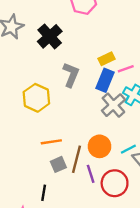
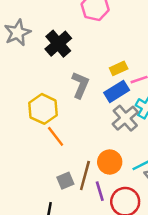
blue rectangle: (105, 80) -> (117, 91), turned 35
orange line: (51, 142) -> (56, 136), moved, turned 60

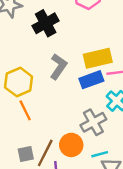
yellow rectangle: (119, 68) -> (98, 58), size x1.6
gray cross: (125, 118) -> (93, 122), moved

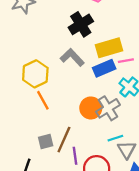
black cross: (46, 23) -> (81, 24), moved
gray L-shape: (58, 67) -> (72, 57), turned -75
orange circle: (71, 145) -> (91, 108), moved

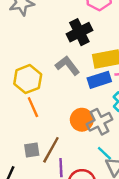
cyan line: (115, 138) -> (104, 153), turned 56

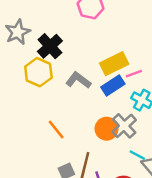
black cross: (79, 32) -> (50, 46), moved
yellow hexagon: (28, 79) -> (38, 72), moved

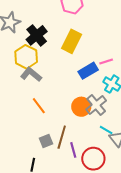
yellow rectangle: (114, 64) -> (72, 41), moved, turned -40
gray L-shape: (78, 80) -> (31, 74), moved

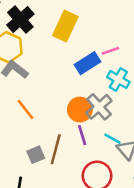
purple line: (73, 150) -> (82, 135), moved

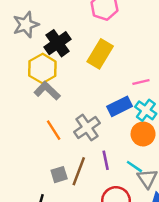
blue rectangle: (87, 63) -> (120, 106), moved
gray cross: (99, 107) -> (87, 128), moved
orange circle: (80, 110) -> (143, 134), moved

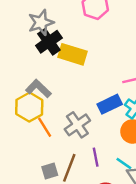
gray star: (26, 25) -> (41, 23), moved
yellow rectangle: (100, 54) -> (73, 54), moved, turned 76
yellow hexagon: (42, 69) -> (29, 107), moved

